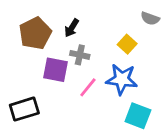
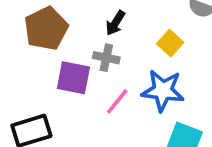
black arrow: (72, 28) -> (115, 23), moved

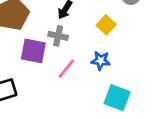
blue star: (163, 91) -> (101, 61), size x0.6

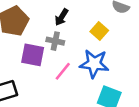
blue star: (101, 61) -> (94, 64), size x1.6

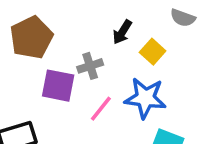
black arrow: (62, 17) -> (122, 32), moved
gray cross: (55, 41) -> (90, 66), turned -30

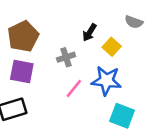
purple square: (58, 86) -> (22, 71), moved

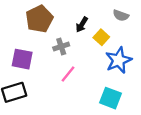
brown pentagon: (23, 36) -> (39, 19), moved
blue star: (106, 81) -> (119, 60), moved, turned -30

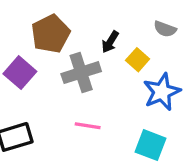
gray cross: (61, 46) -> (81, 73), size x1.6
purple square: (22, 59) -> (20, 73), moved, turned 30
pink line: (68, 74) -> (88, 126), moved, turned 60

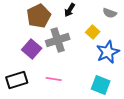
black arrow: (110, 42) -> (70, 10), moved
purple square: (20, 73) -> (32, 49), moved
pink line: (88, 126) -> (54, 79), moved

